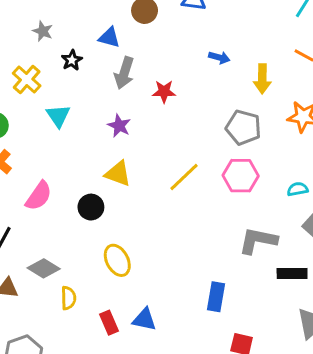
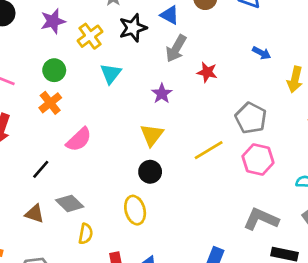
black star: (72, 60) -> (133, 28), size x1.5
gray pentagon: (243, 128) -> (251, 118), moved
yellow triangle: (118, 174) -> (152, 135), turned 35
black circle: (91, 207) -> (150, 172), moved

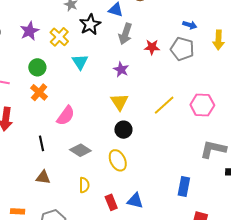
gray pentagon: (251, 118) -> (182, 49), moved
black line: (41, 169) -> (41, 143), turned -42
gray diamond: (70, 203) -> (80, 150), moved

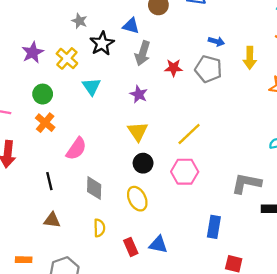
pink hexagon: (202, 105) -> (185, 172), moved
gray diamond: (80, 150) -> (94, 188), turned 60

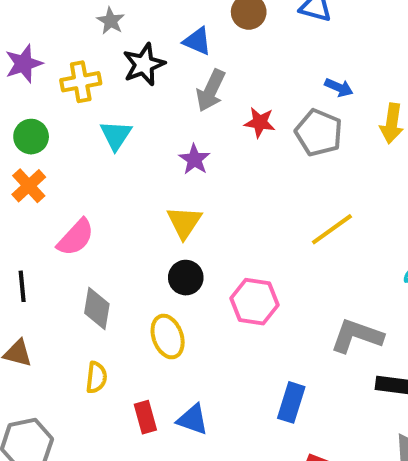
yellow cross: (67, 58) -> (81, 82), turned 30
yellow line: (189, 134) -> (332, 229), moved

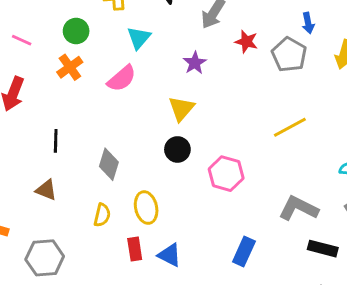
blue arrow: (339, 87) -> (308, 23), turned 48
pink semicircle: (76, 237) -> (122, 78), moved
yellow ellipse: (168, 337) -> (146, 208), moved

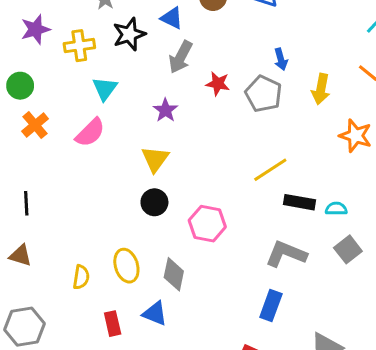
green circle: (76, 31) -> (20, 86), moved
gray diamond: (109, 164) -> (174, 274), moved
red rectangle: (135, 249) -> (113, 324), moved
black rectangle: (323, 249) -> (300, 202), moved
blue rectangle: (244, 252) -> (271, 306), moved

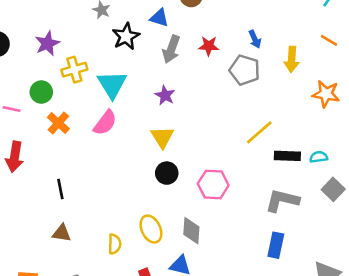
yellow cross: (79, 46) -> (74, 70), moved
red star: (218, 84) -> (209, 46), moved
cyan triangle: (105, 89) -> (112, 84), size x1.4

